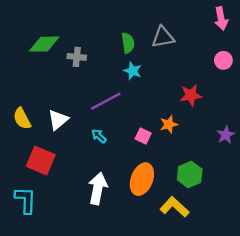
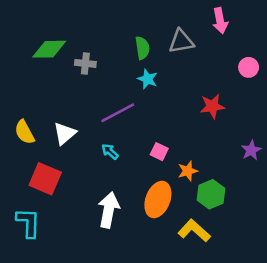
pink arrow: (221, 18) -> (220, 21), moved
orange star: (169, 124) -> (188, 171), moved

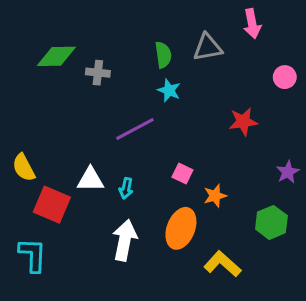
yellow semicircle: (24, 132) -> (24, 168), moved
white triangle: (65, 133) -> (90, 179), moved, turned 40
cyan arrow: (110, 152) -> (126, 188), moved, turned -120
green hexagon: (211, 194) -> (271, 222), moved

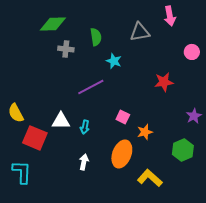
green semicircle: (163, 55) -> (96, 37), moved
green diamond: (56, 56) -> (53, 24), moved
white arrow: (125, 240) -> (84, 162), size x0.6

